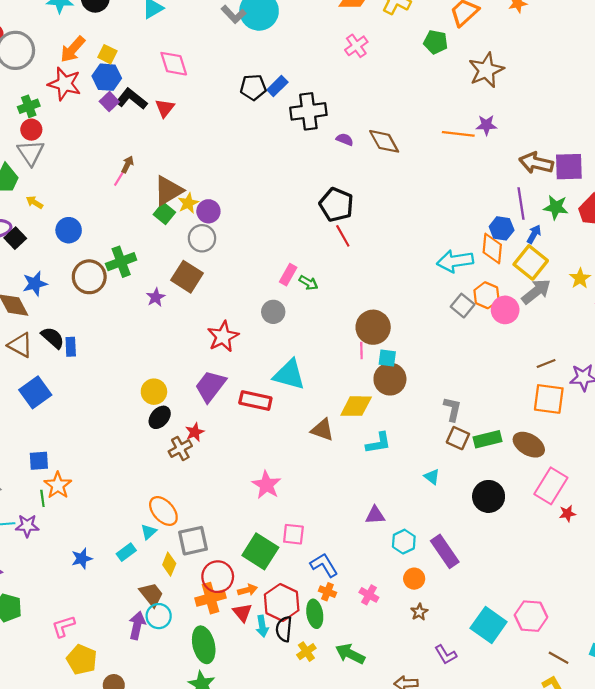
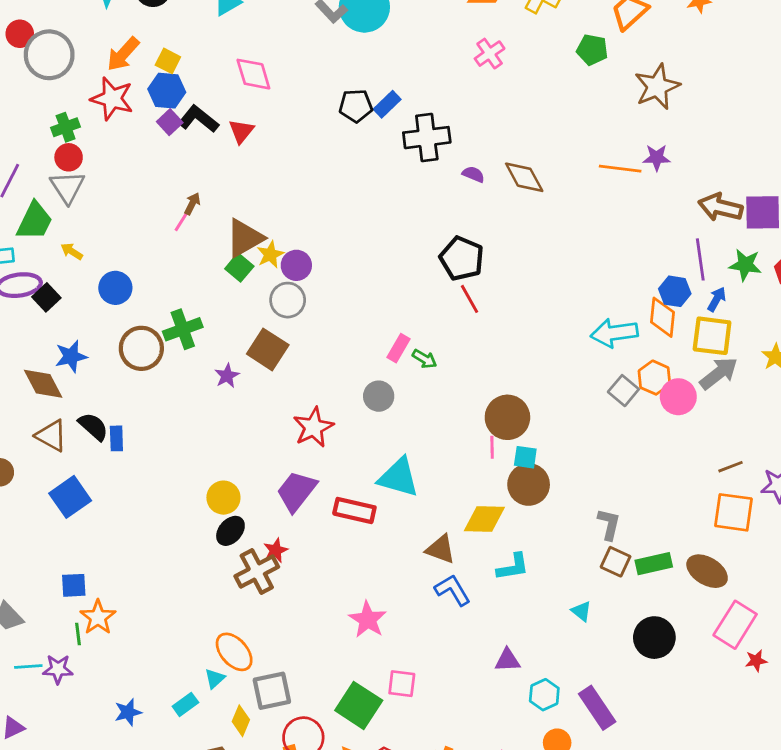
yellow square: (531, 262) -> (712, 336), turned -32
brown cross: (180, 449) -> (257, 572), size x1.4
blue L-shape: (324, 565) -> (453, 590), moved

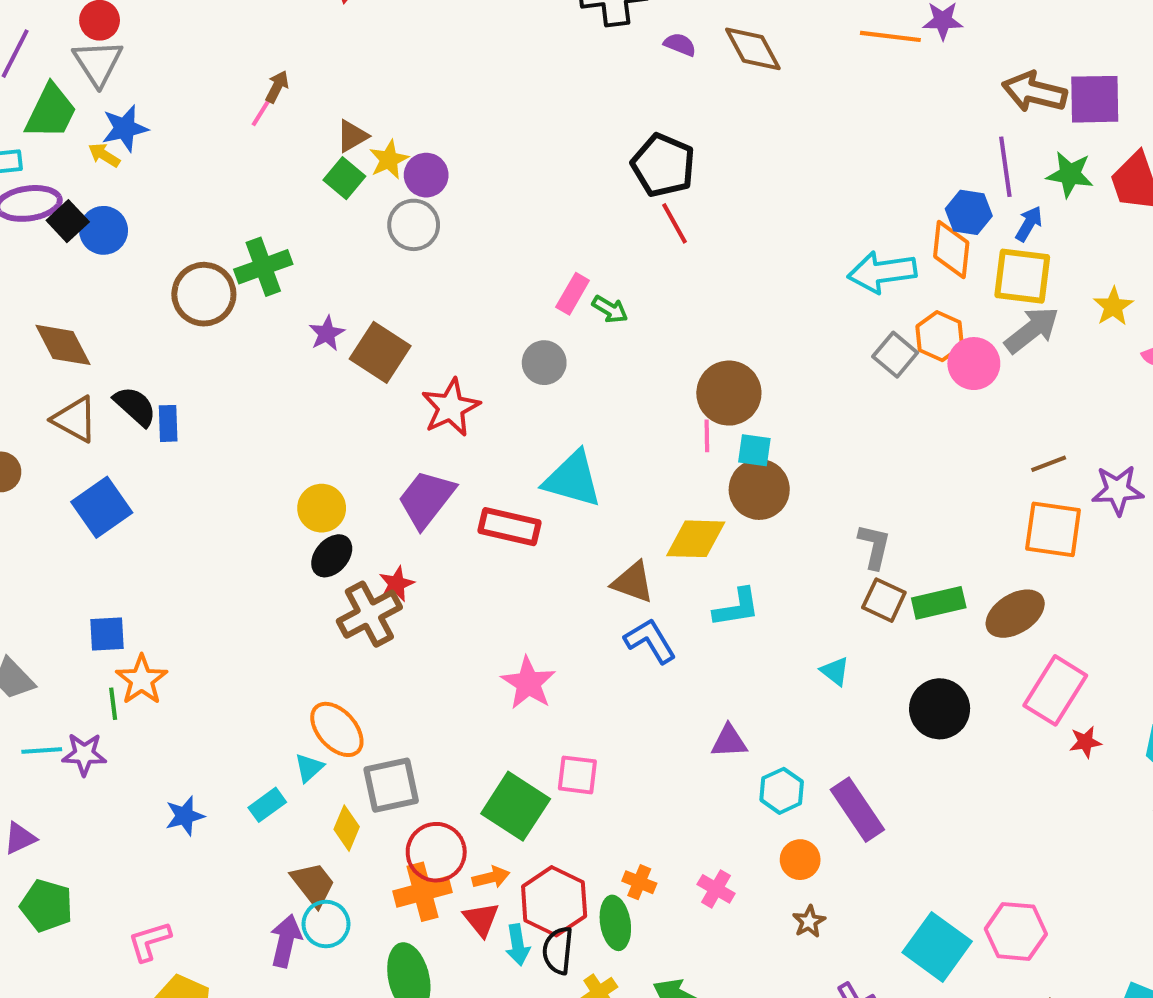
brown triangle: (245, 238) -> (352, 136), size x0.6
blue circle: (115, 288) -> (104, 230), moved
brown square: (268, 349) -> (380, 352), moved
blue star: (71, 356) -> (125, 128), moved
brown ellipse: (707, 571) -> (1015, 614), turned -63

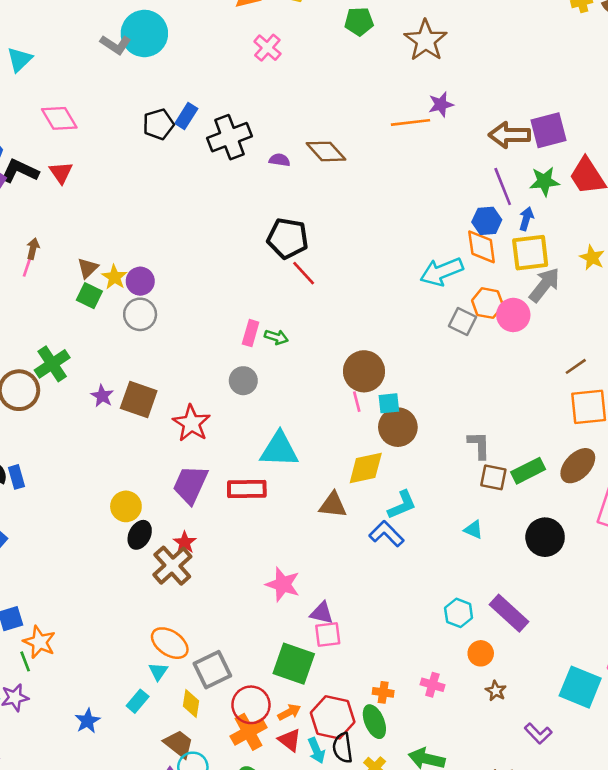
blue L-shape: (650, 641) -> (387, 534), moved
purple triangle: (729, 741) -> (322, 613), moved, turned 30

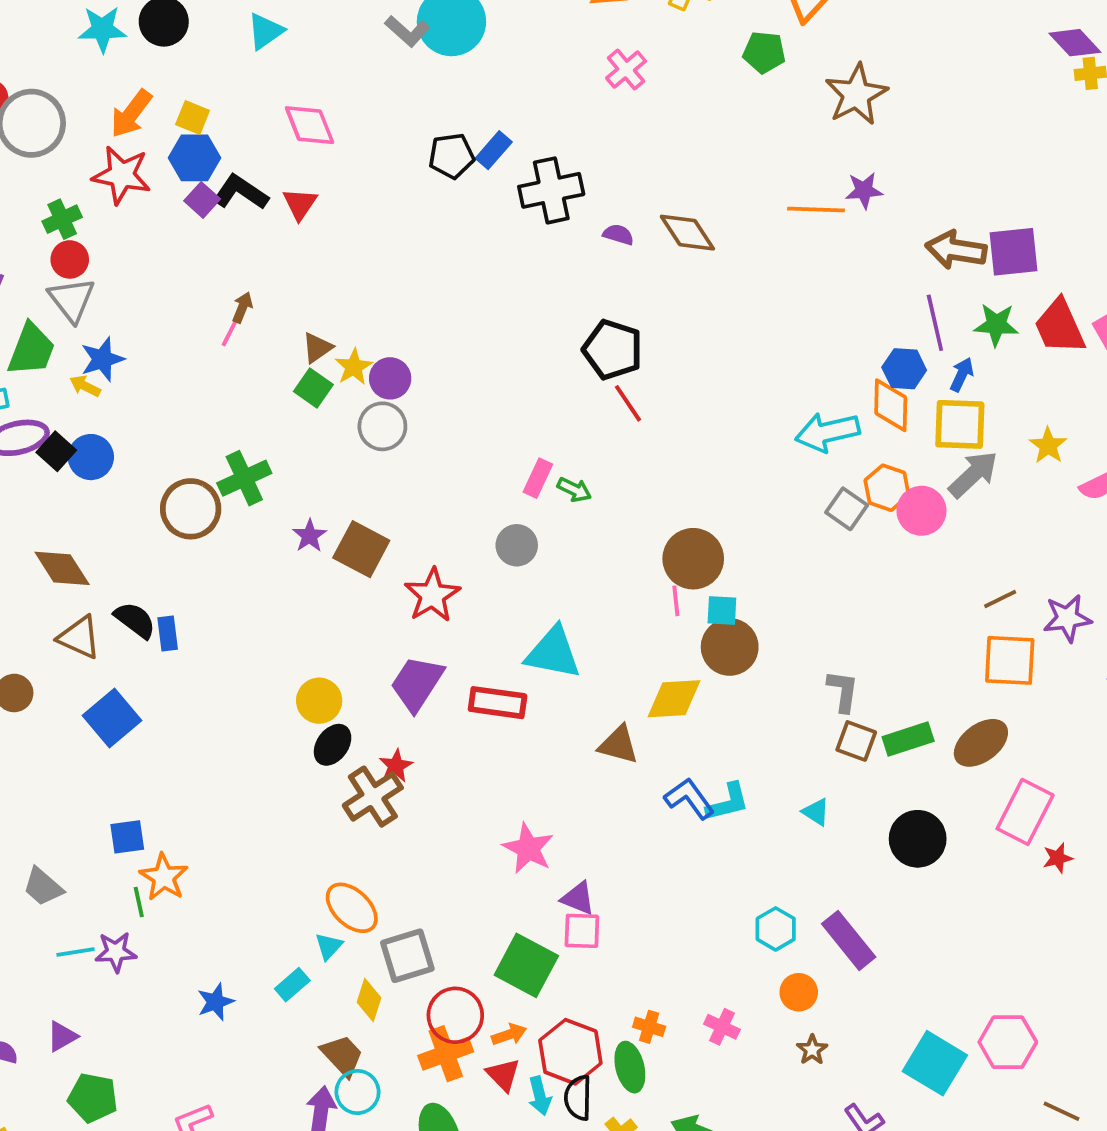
cyan L-shape: (402, 505) -> (728, 802), moved

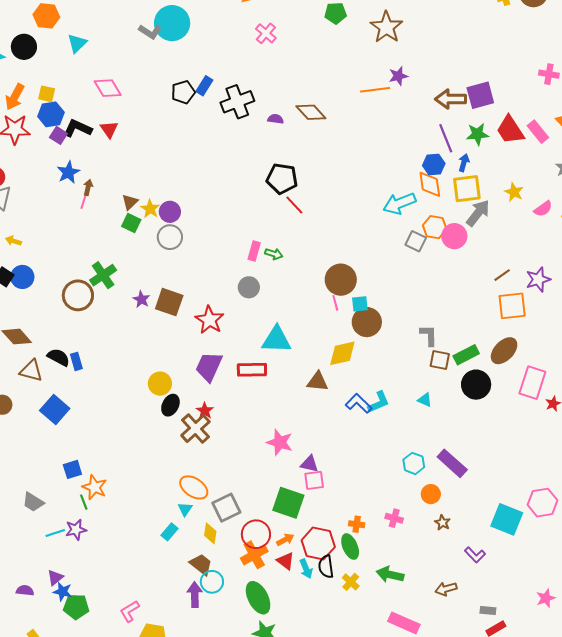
blue star: (102, 359) -> (68, 172), moved
black circle: (918, 839) -> (476, 385), moved
blue star: (216, 1002) -> (63, 592), moved, turned -30

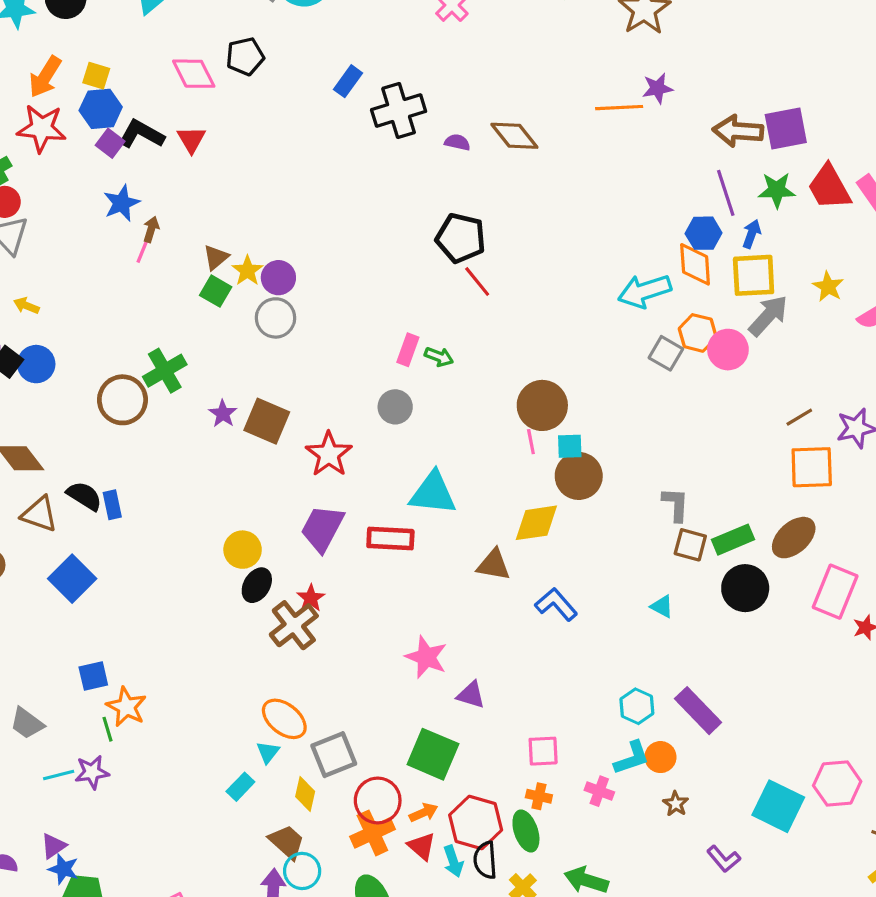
black pentagon: (183, 92) -> (245, 56), moved
cyan L-shape: (379, 402) -> (632, 758), moved
pink square: (314, 480) -> (543, 751), moved

